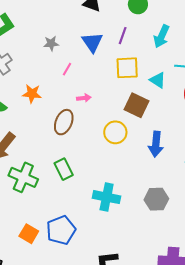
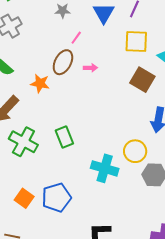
orange star: (32, 94) -> (40, 83), moved
brown ellipse: (64, 122) -> (63, 62), moved
yellow circle: (115, 132) -> (135, 151), moved

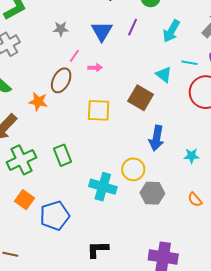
yellow square: (136, 41) -> (99, 110), moved
pink arrow: (90, 68) -> (95, 68), moved
green cross: (23, 142) -> (22, 160), turned 36
orange square: (24, 198) -> (24, 200), moved

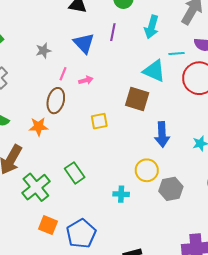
cyan triangle: (164, 75) -> (154, 71), size x1.4
yellow square: (99, 110) -> (99, 121), size x0.7
cyan cross: (103, 187) -> (121, 194), size x0.6

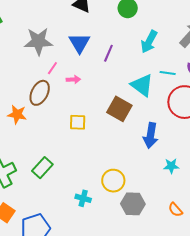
purple line: (113, 32) -> (108, 53), moved
gray star: (43, 51) -> (38, 41), size x1.8
blue arrow: (162, 134) -> (151, 135), moved
green rectangle: (75, 173) -> (42, 168), turned 65

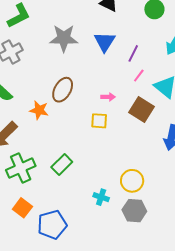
pink line: (52, 68) -> (139, 76), moved
pink arrow: (73, 79) -> (108, 97), moved
gray hexagon: (133, 204) -> (134, 211), moved

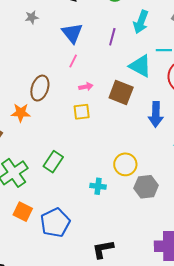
gray star: (64, 38) -> (32, 17), moved, size x0.5
purple line: (133, 53) -> (112, 37), moved
pink line: (139, 76) -> (73, 61), moved
gray hexagon: (134, 211) -> (146, 187), moved

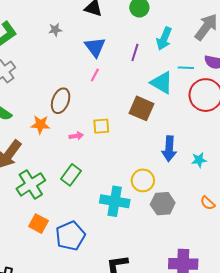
pink arrow: (86, 87) -> (76, 136), moved
blue arrow: (156, 114) -> (169, 149), moved
cyan cross: (98, 186) -> (115, 201), size x1.8

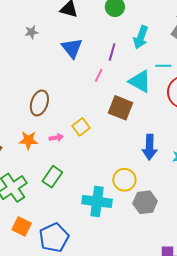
pink line: (95, 75) -> (99, 75), moved
orange star: (40, 125) -> (28, 140), moved
yellow square: (101, 126) -> (81, 127), turned -30

